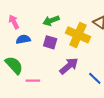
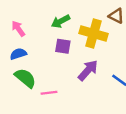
blue semicircle: (23, 39) -> (18, 54), moved

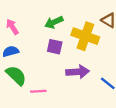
purple arrow: (88, 70) -> (78, 72), turned 40

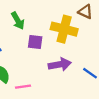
green arrow: (54, 22) -> (18, 21), moved, turned -90

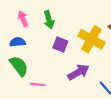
purple arrow: (60, 64) -> (78, 72), turned -35

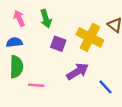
green semicircle: (19, 66) -> (16, 67), turned 40

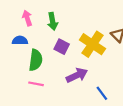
green semicircle: (16, 67) -> (36, 60), moved

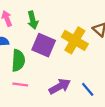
purple square: (62, 47) -> (44, 45), size x1.5
purple arrow: (77, 75) -> (60, 86), moved

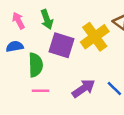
yellow cross: (75, 40) -> (95, 37), turned 30

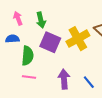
purple arrow: (84, 88) -> (64, 79), turned -66

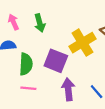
purple square: (50, 42) -> (56, 61), moved

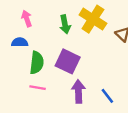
green arrow: (40, 23) -> (65, 24), moved
yellow cross: (82, 43) -> (93, 19), moved, turned -30

